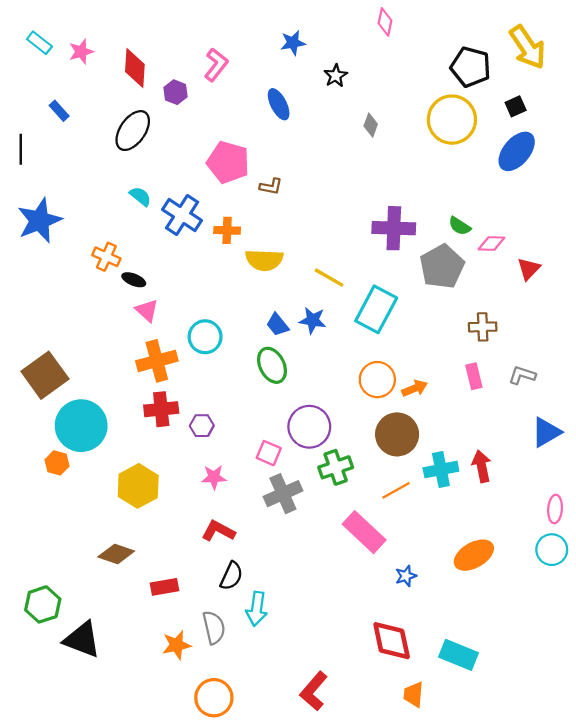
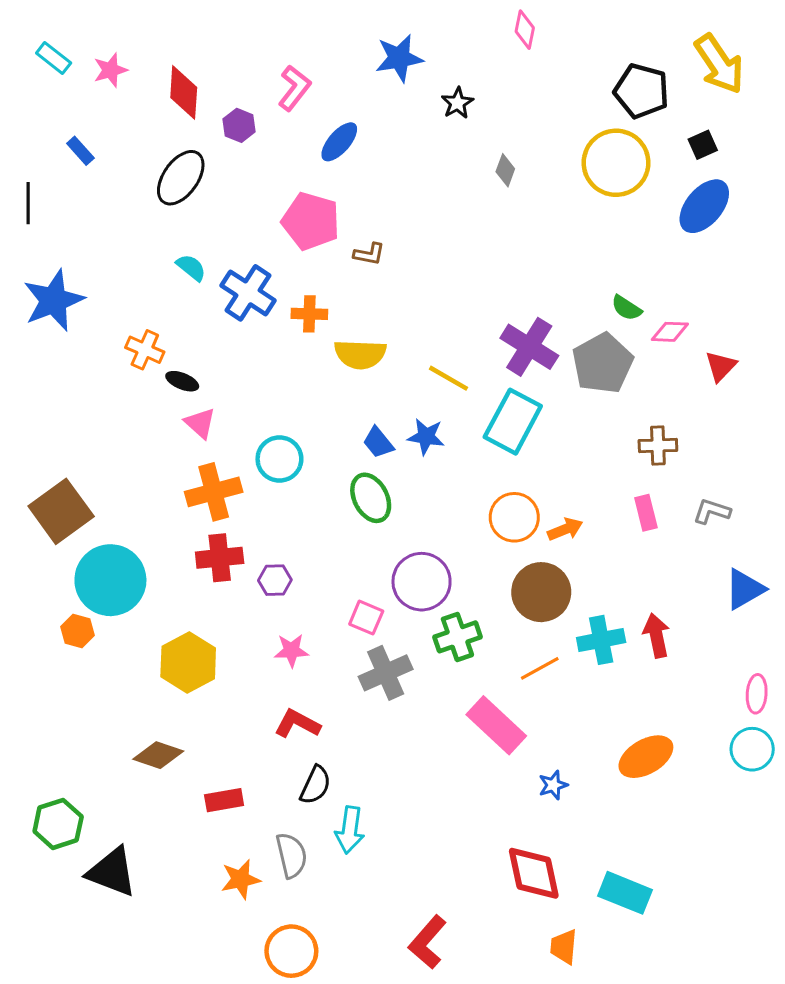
blue star: (293, 43) -> (399, 58), size x1.4
blue ellipse: (279, 104) -> (339, 142), moved, turned 68
purple cross: (394, 228) -> (529, 347), moved, turned 30

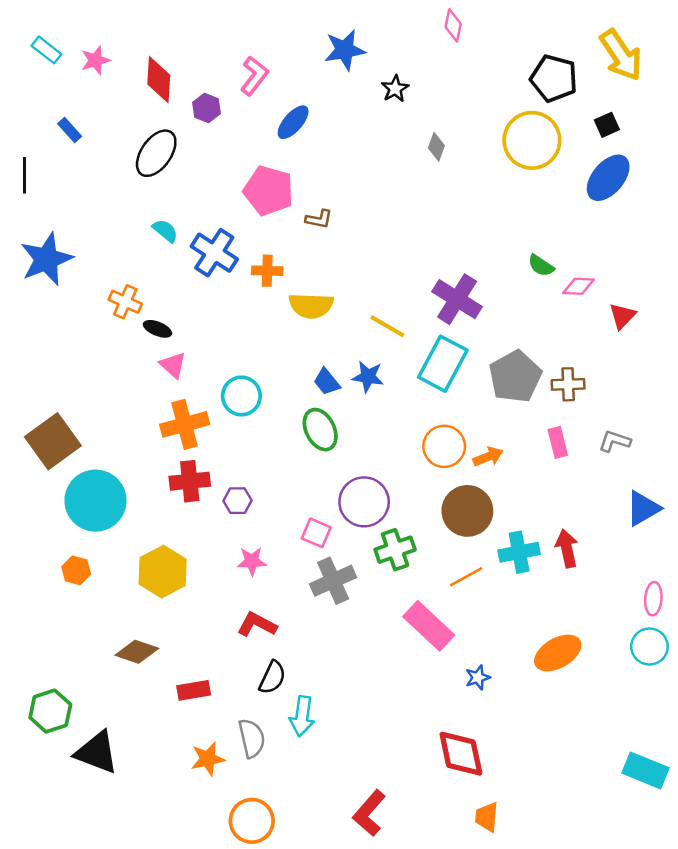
gray pentagon: (603, 363) -> (515, 377), moved
orange hexagon: (77, 631) -> (76, 570), moved
cyan rectangle: (625, 893) -> (646, 770), moved

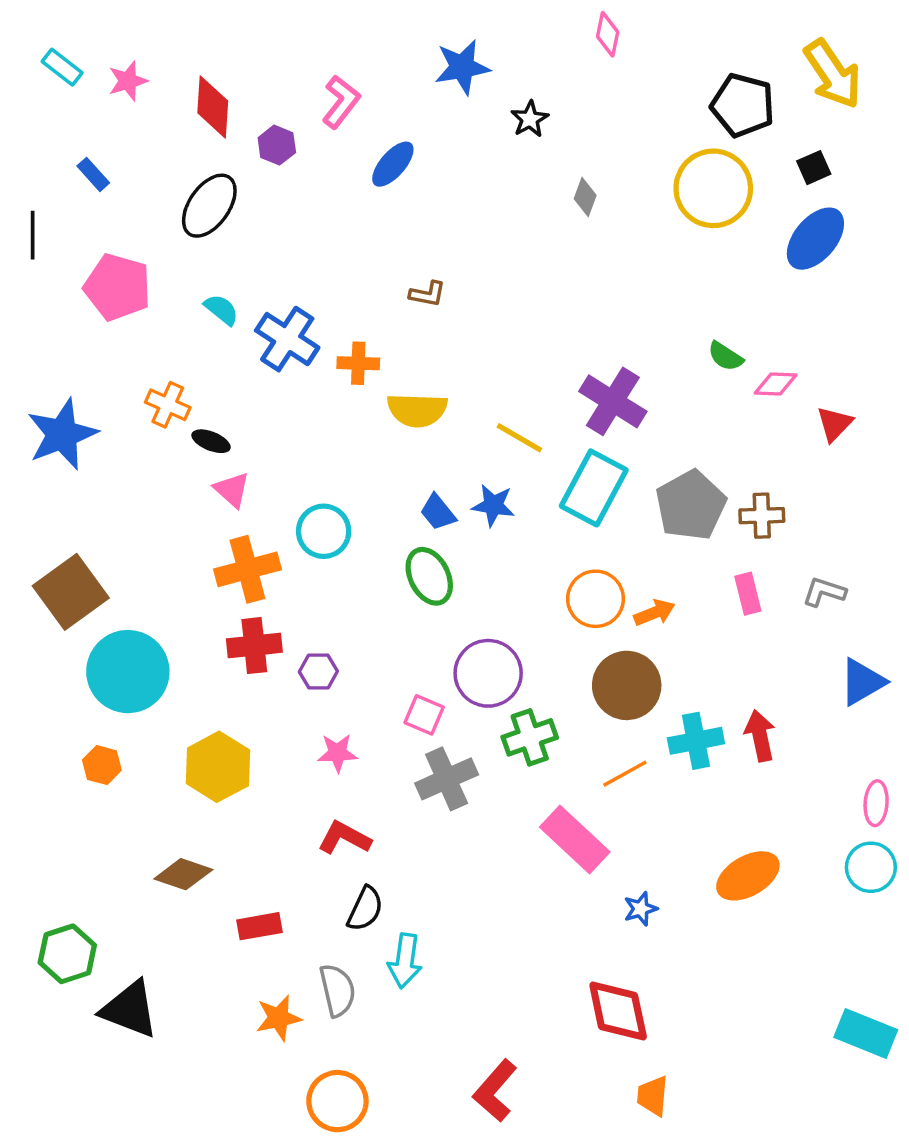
pink pentagon: (269, 191) -> (118, 287), moved
blue star: (46, 259) -> (62, 434), moved

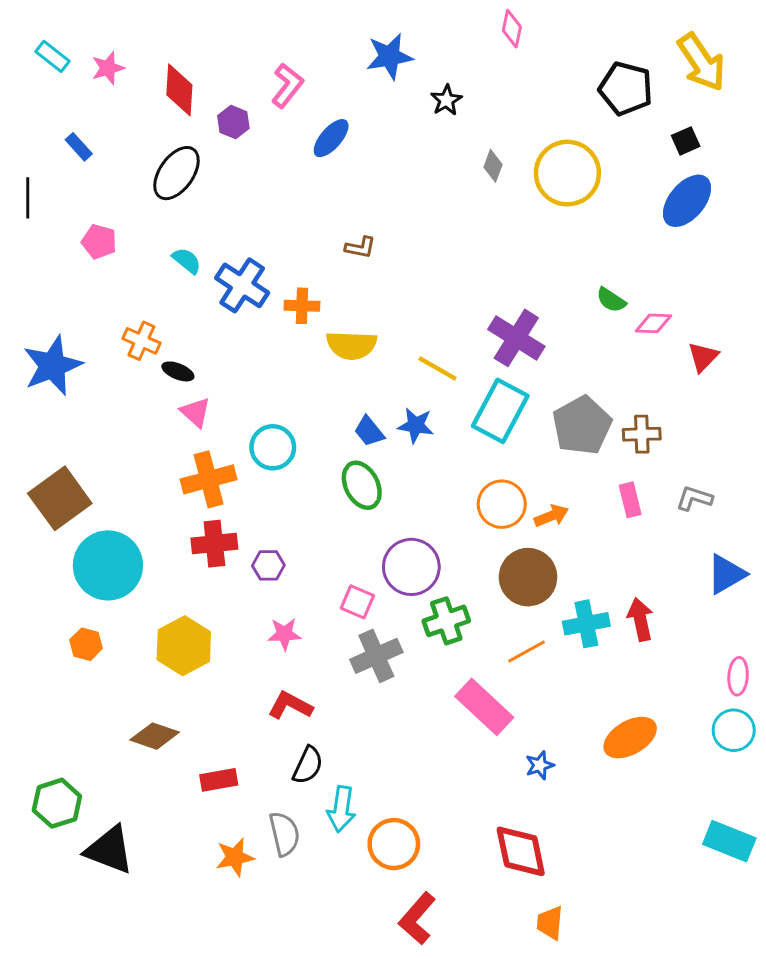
yellow circle: (713, 188) -> (567, 173), moved
pink pentagon: (118, 287) -> (99, 242), size x0.6
cyan rectangle: (866, 1034) -> (729, 841), moved
orange circle: (337, 1101) -> (394, 844), moved

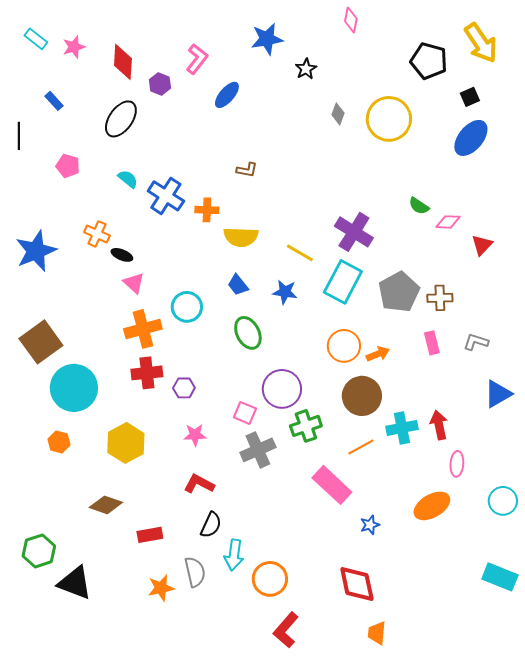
blue trapezoid: (369, 431) -> (238, 285), moved
pink ellipse: (738, 676) -> (457, 464), moved

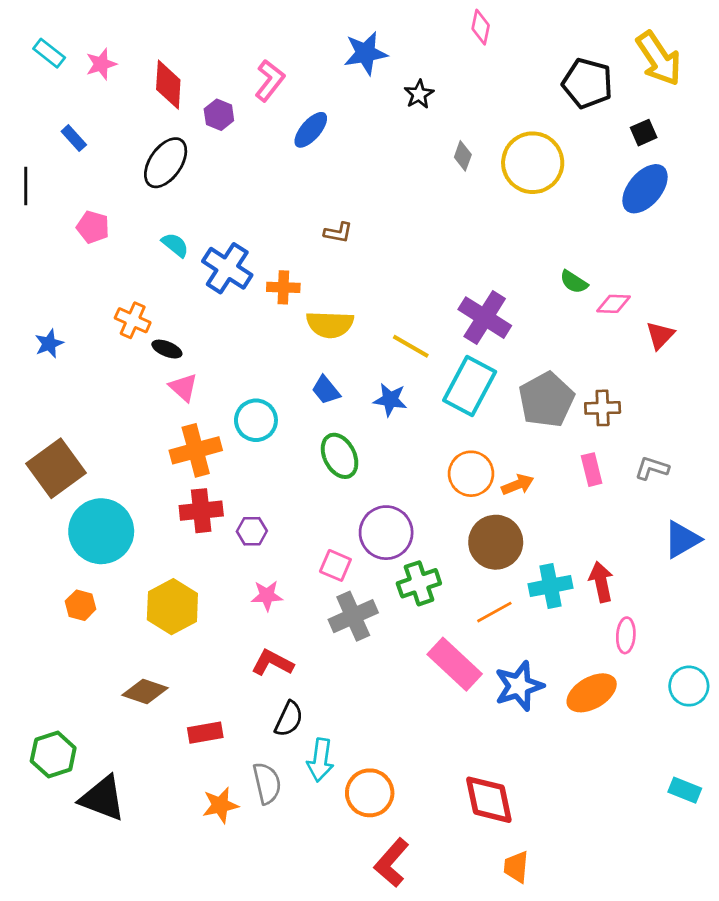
blue star: (36, 251) -> (49, 344), size x0.5
blue star: (370, 525) -> (519, 686), moved, size x1.8
cyan rectangle: (500, 577) -> (685, 790), size x0.7

